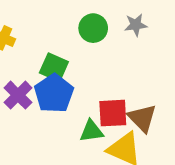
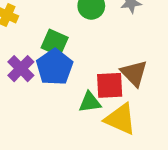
brown triangle: (142, 118) -> (134, 73), moved

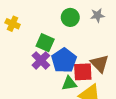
blue pentagon: (55, 67) -> (64, 60), moved
purple cross: (21, 69) -> (41, 60), moved

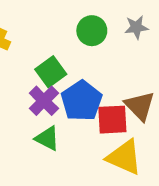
green square: (45, 43) -> (51, 72), turned 30
green triangle: (69, 83) -> (47, 138), moved, turned 35

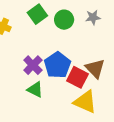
green square: (51, 72) -> (37, 14), moved
red square: (112, 120) -> (77, 77), turned 30

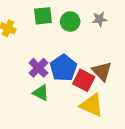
green square: (37, 14) -> (43, 16), turned 30

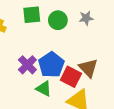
green triangle: (41, 93) -> (44, 89), moved

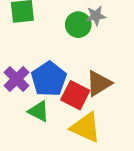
green circle: (58, 20) -> (78, 25), moved
brown triangle: (88, 68) -> (99, 83), turned 42

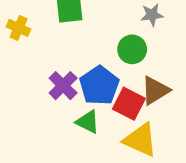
green circle: (78, 25) -> (132, 49), moved

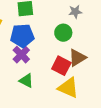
blue pentagon: (99, 86) -> (22, 36), moved, turned 30
green triangle: (88, 122) -> (26, 81), moved

